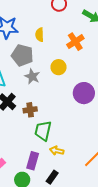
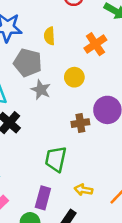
brown cross: (30, 110) -> (80, 123), moved
yellow arrow: (57, 151) -> (83, 190), moved

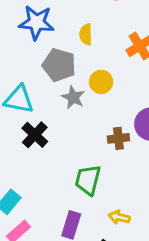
yellow circle: (74, 77) -> (101, 82), moved

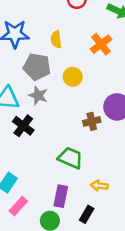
gray star: (73, 97) -> (38, 95), moved
green trapezoid: (88, 180) -> (70, 158), turned 105

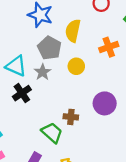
yellow semicircle: (56, 39) -> (73, 31), size x1.5
brown cross: (92, 121) -> (71, 117), moved

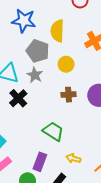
brown cross: (71, 117) -> (68, 95), moved

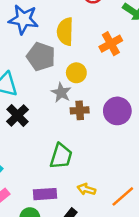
gray star: (35, 75) -> (61, 93), moved
green trapezoid: (53, 131) -> (61, 156), turned 75
purple rectangle: (40, 162) -> (45, 194), turned 66

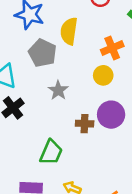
yellow circle: (76, 73) -> (103, 75), moved
brown cross: (80, 110) -> (85, 124), moved

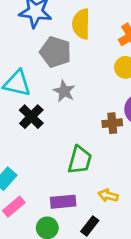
gray star: (58, 90) -> (64, 91), moved

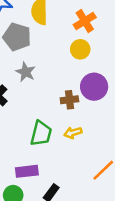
yellow arrow: (108, 196) -> (73, 133), moved, turned -30

